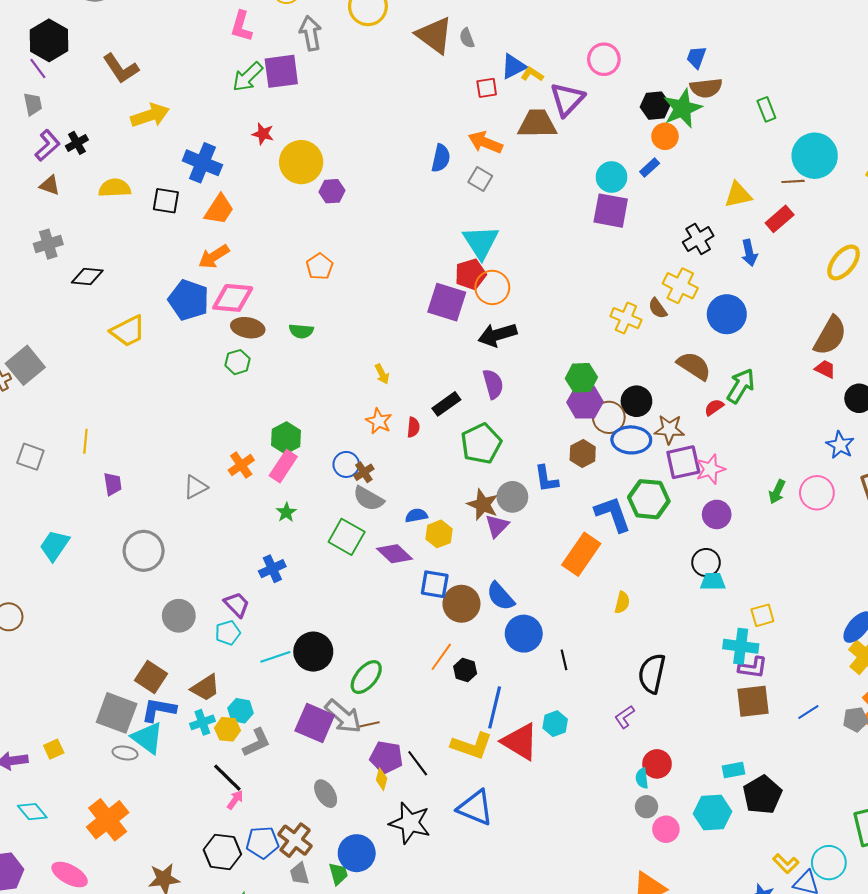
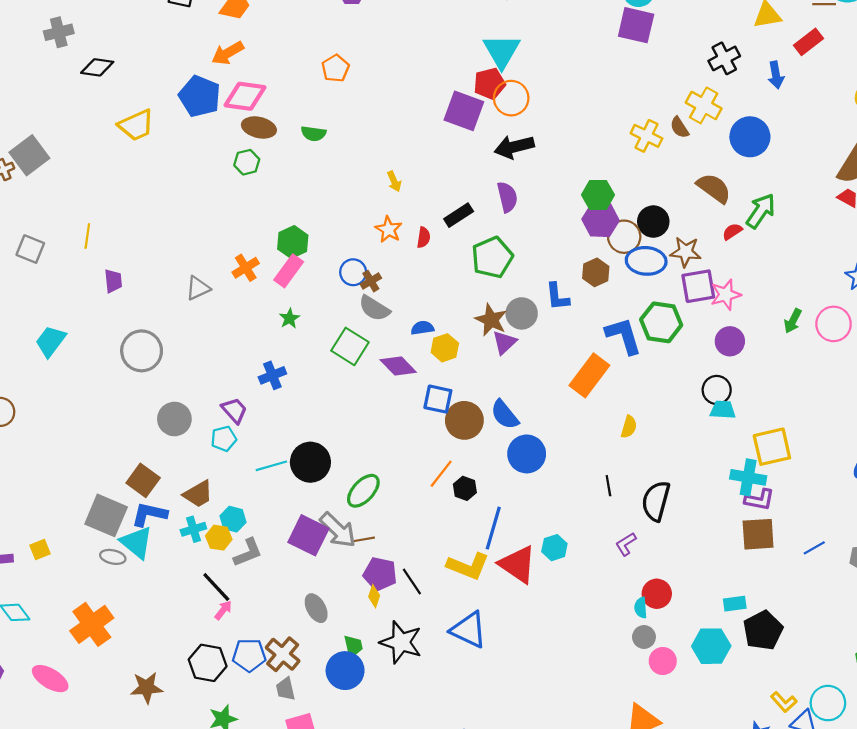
yellow square: (762, 615) -> (772, 447), size x1.6
black line: (564, 660) -> (608, 486), moved
green trapezoid: (338, 874) -> (353, 646), moved

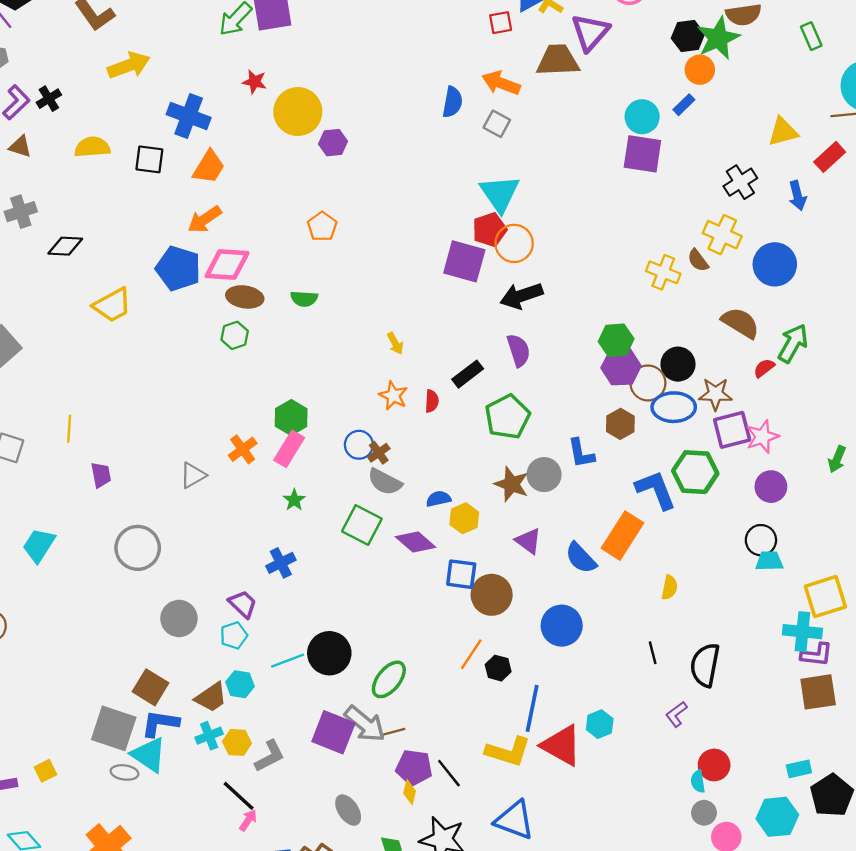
purple triangle: (504, 342) -> (528, 541), moved, turned -36
blue semicircle: (505, 415) -> (581, 558), moved
cyan hexagon: (233, 519) -> (240, 684), moved

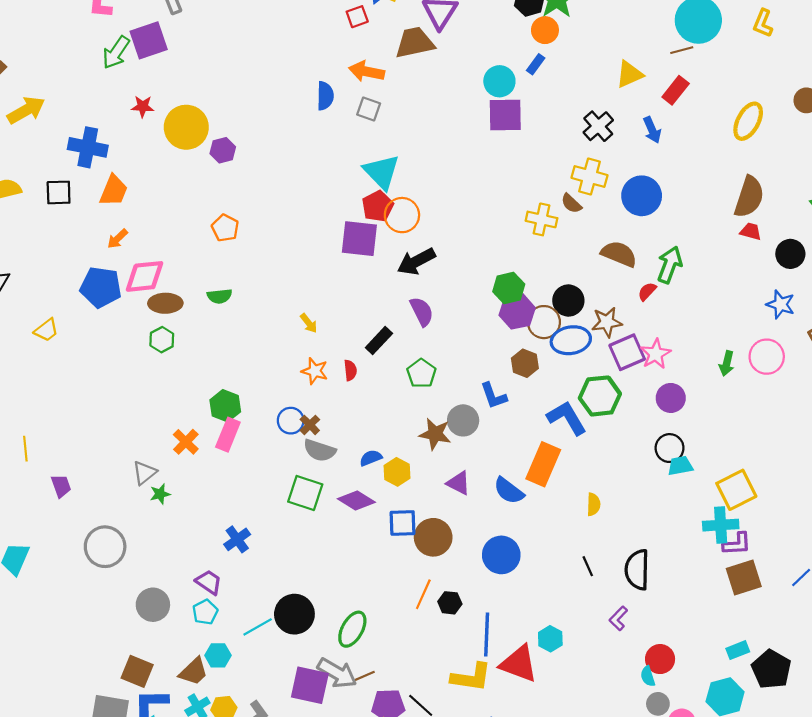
orange arrow: (205, 219) -> (117, 239), size x0.7
yellow trapezoid: (112, 305) -> (46, 330), size x0.7
green pentagon: (507, 417) -> (421, 373), size x0.7
green star: (294, 500) -> (160, 494), moved, turned 30

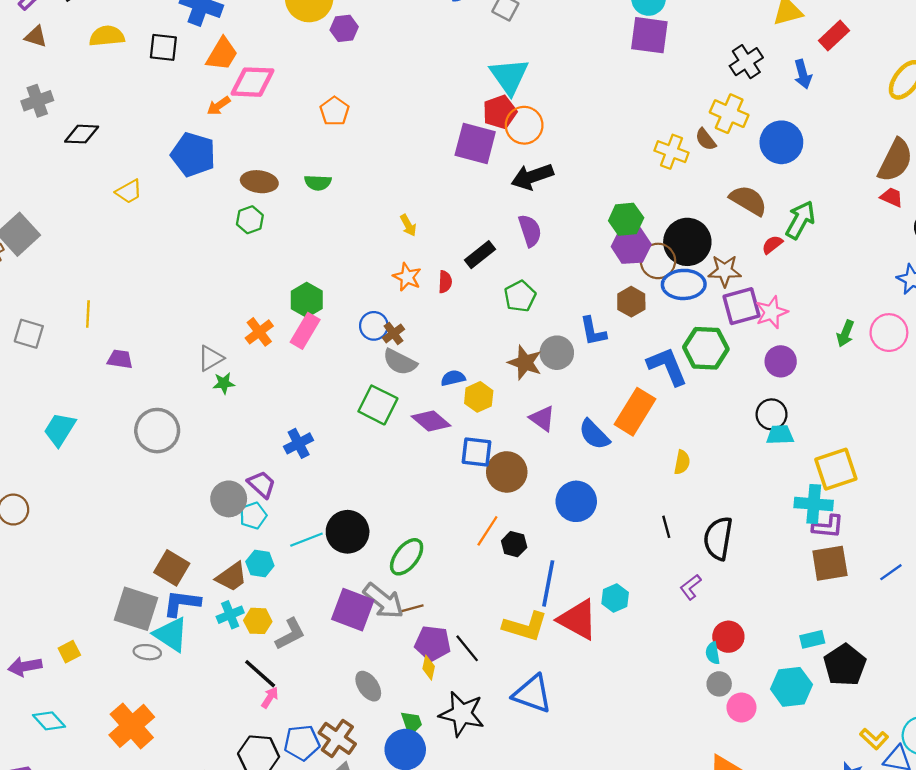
pink diamond: (145, 276) -> (252, 82), moved
black circle: (568, 301) -> (687, 242), size x1.4
purple trapezoid: (61, 486) -> (120, 359), turned -70
gray circle: (153, 605) -> (229, 499), moved

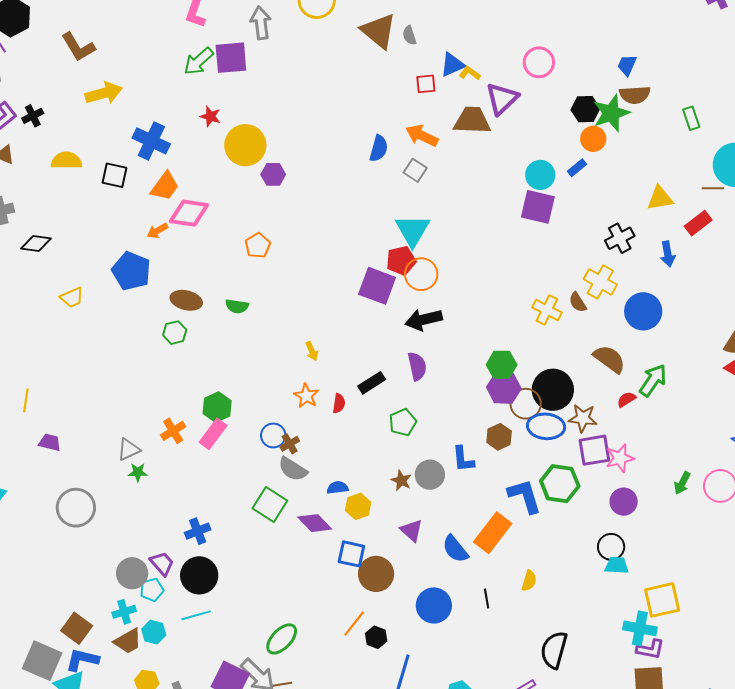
brown star: (525, 363) -> (401, 480), size x0.7
black line: (666, 527) -> (487, 599), moved
black circle: (348, 532) -> (199, 575), moved
cyan cross: (230, 615) -> (124, 612), moved

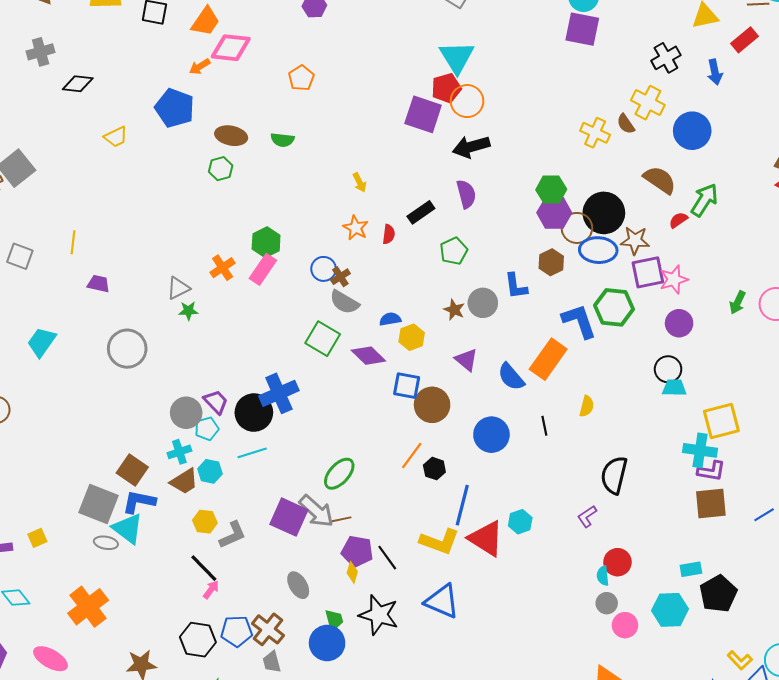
blue cross: (198, 531) -> (279, 393), moved, size x1.5

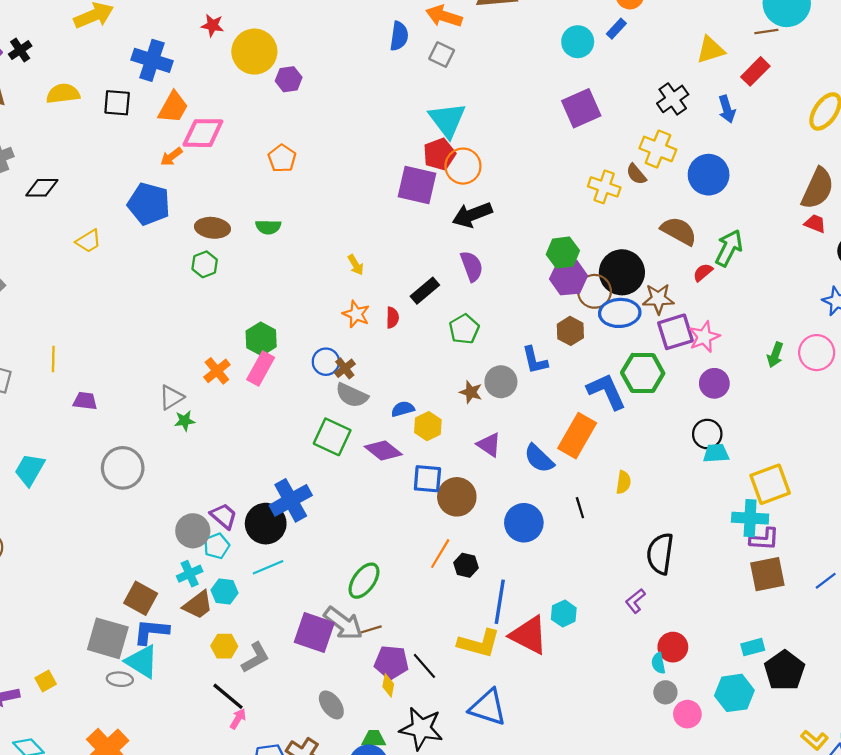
purple square: (582, 29) -> (581, 108), moved, turned -30
green trapezoid: (334, 620) -> (374, 739), turned -70

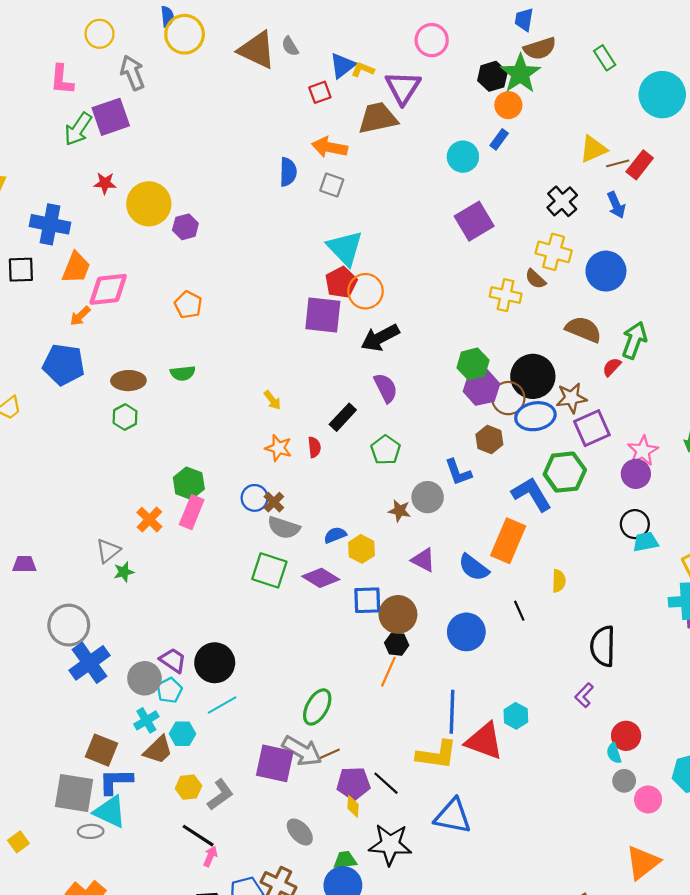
brown line: (766, 31) -> (618, 163), moved
pink star: (704, 337) -> (643, 451), moved
blue cross: (291, 500) -> (90, 663), moved
black hexagon: (466, 565) -> (397, 644), moved

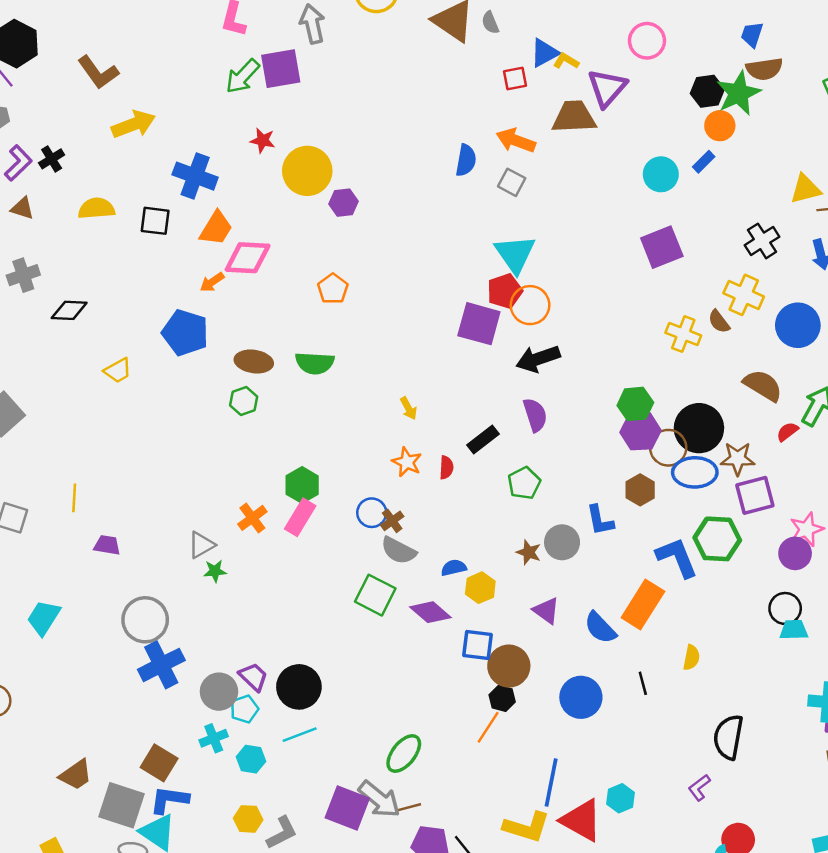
green semicircle: (183, 373) -> (315, 363), size x1.4
brown trapezoid: (158, 750) -> (76, 775), moved

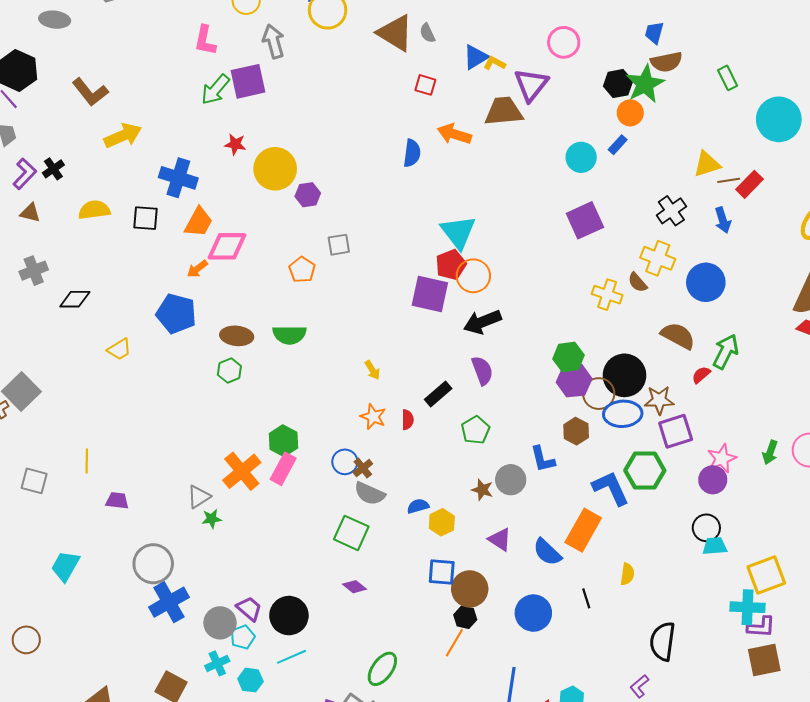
red square: (515, 78) -> (425, 85), moved, turned 30
gray square: (512, 182) -> (339, 245), moved, turned -35
orange cross: (252, 518) -> (242, 471), size x1.5
purple diamond: (430, 612) -> (355, 587), moved, size x0.7

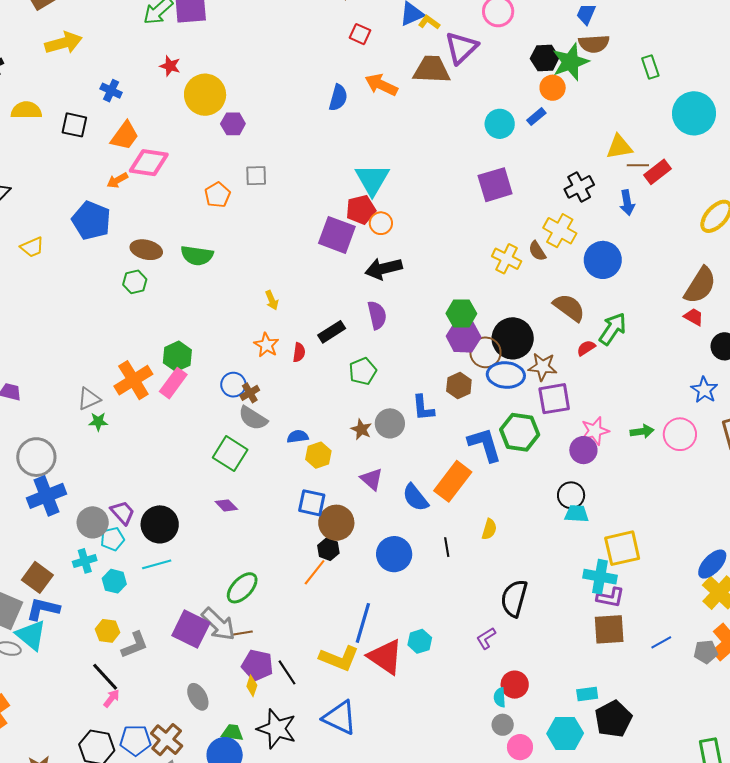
blue cross: (178, 178) -> (111, 91), size x0.6
orange circle: (473, 276) -> (381, 223), size x0.7
green arrow: (770, 452) -> (642, 431), turned -125

